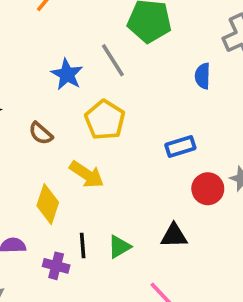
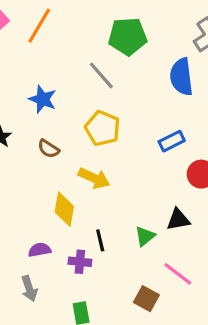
blue star: (67, 74) -> (43, 99), moved
blue semicircle: (203, 76) -> (181, 77), size x1.6
green triangle: (119, 247) -> (145, 236), moved

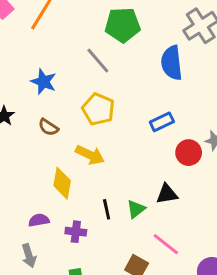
black line: (100, 240) -> (107, 209), moved

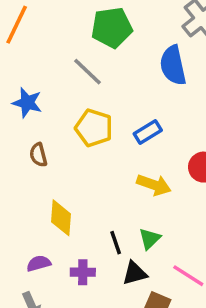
blue rectangle: (162, 122) -> (148, 132), moved
brown semicircle: (48, 127) -> (38, 155), turned 48
yellow arrow: (90, 155) -> (154, 185), moved
black triangle: (167, 194) -> (135, 273), moved

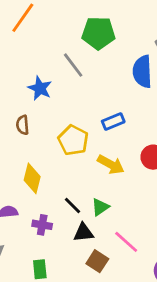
blue star: (27, 103) -> (40, 88), moved
yellow pentagon: (94, 128) -> (73, 140), moved
black line: (116, 243) -> (72, 206), turned -36

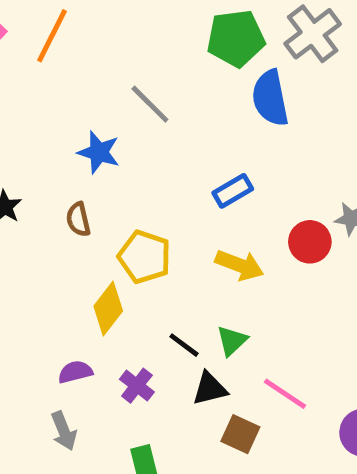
green pentagon: (99, 33) -> (236, 38), moved
yellow pentagon: (73, 140) -> (145, 257), moved
yellow diamond: (32, 178) -> (108, 308), turned 32
purple cross: (42, 225) -> (137, 386), turned 36

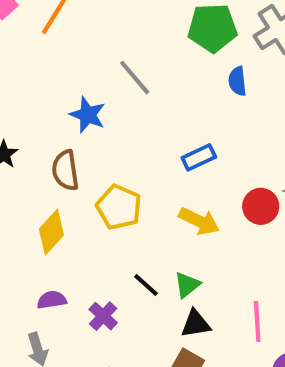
blue semicircle: (270, 98) -> (237, 81), size x0.6
brown semicircle: (78, 219) -> (65, 170), size x1.4
yellow diamond: (108, 308) -> (51, 232), moved
black triangle: (210, 389) -> (196, 324), moved
pink line: (285, 394) -> (257, 321), moved, turned 48

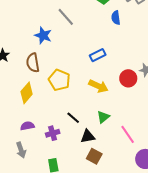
green triangle: (187, 285) -> (103, 117), moved
purple cross: (103, 316) -> (53, 133), turned 32
pink line: (257, 321) -> (128, 134), turned -30
black triangle: (196, 324) -> (88, 136), moved

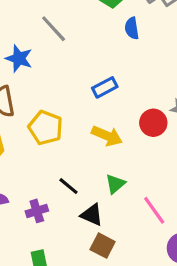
black triangle: (88, 136) -> (92, 215), turned 35

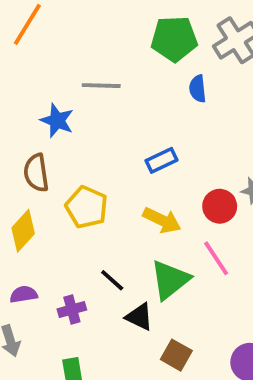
gray line: (54, 29) -> (101, 86), turned -48
green triangle: (115, 184) -> (170, 280), size x1.6
pink line: (154, 210) -> (216, 258), moved
brown square: (103, 246) -> (176, 355), moved

